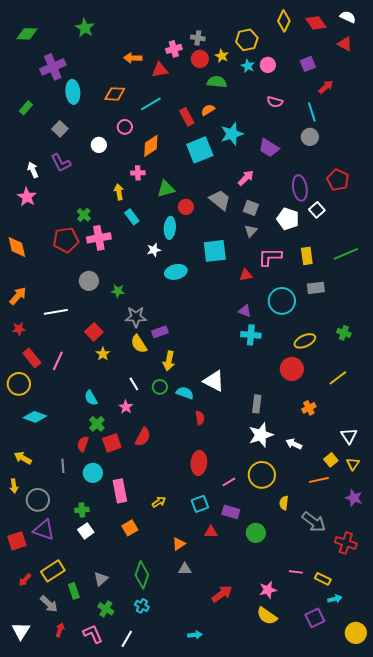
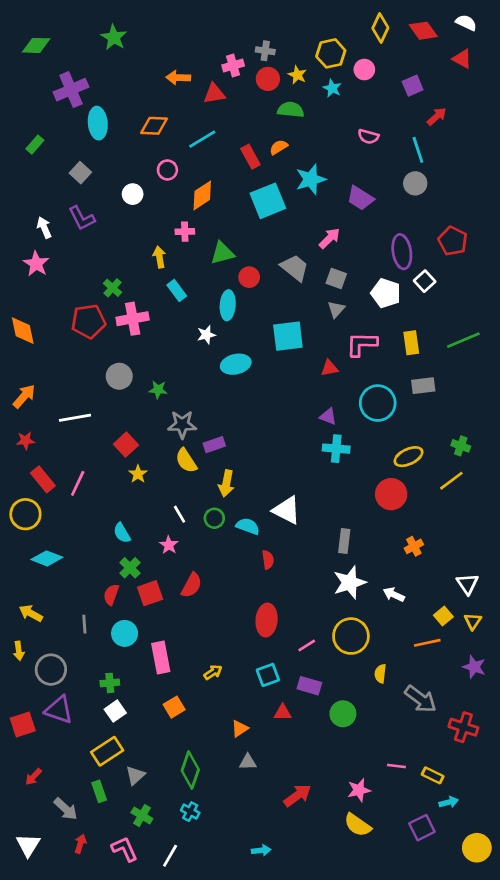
pink circle: (268, 65) -> (364, 70), moved
yellow line: (338, 378) -> (451, 481), moved
yellow rectangle: (53, 571) -> (107, 751), moved

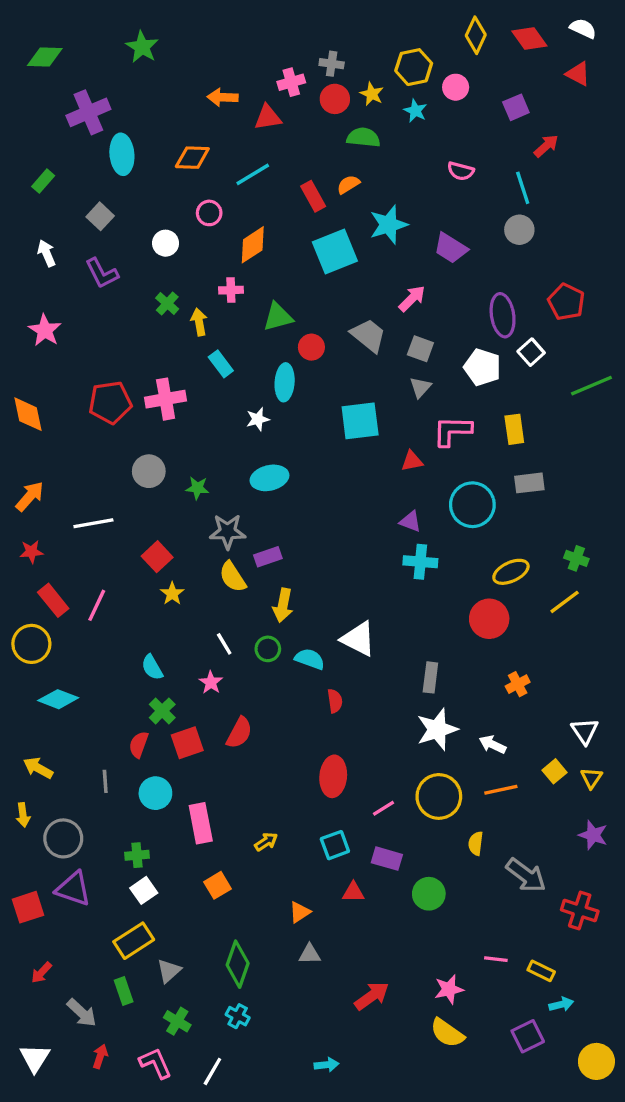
white arrow: (44, 228) -> (46, 253), moved
green cross: (113, 288) -> (167, 304), moved
green line: (463, 340) -> (591, 386), moved
cyan ellipse: (236, 364) -> (269, 478), moved
orange line: (427, 643) -> (501, 790), moved

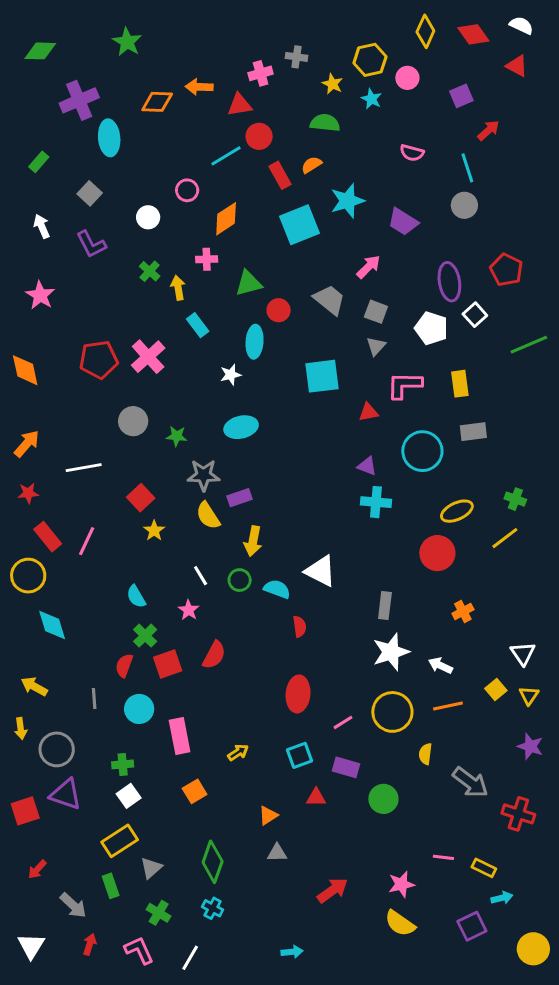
red circle: (335, 99) -> (259, 136), moved
orange diamond: (192, 158) -> (157, 102), moved
pink cross: (166, 399) -> (148, 357), turned -32
cyan diamond: (58, 699) -> (52, 625), turned 52

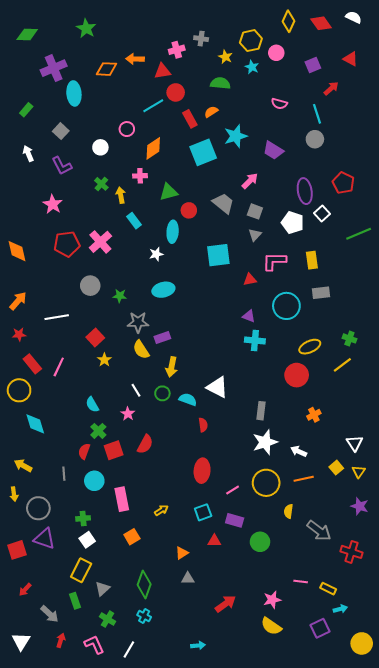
red triangle: (517, 66) -> (350, 59), moved
pink star: (40, 295) -> (53, 204), moved
yellow rectangle: (120, 841) -> (81, 570), turned -30

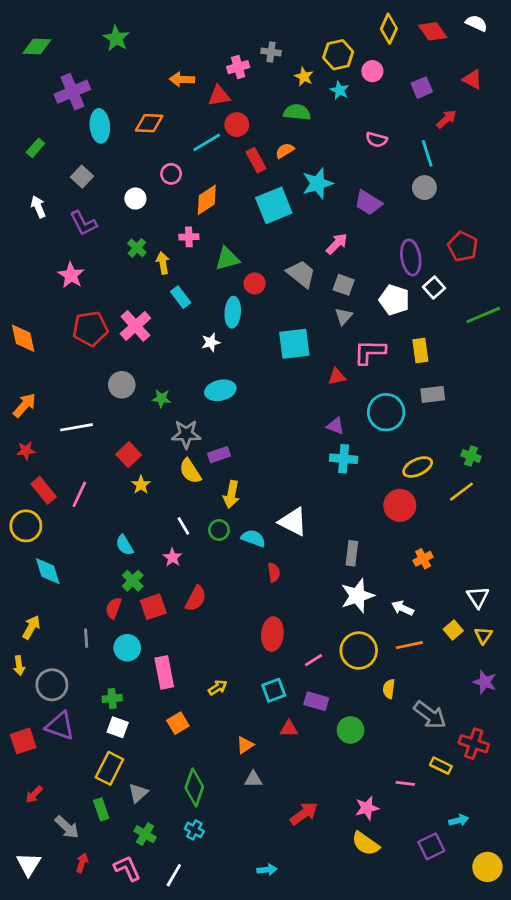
orange diamond: (106, 69) -> (149, 123), moved
yellow arrow: (23, 466) -> (31, 627), turned 90
white square: (87, 540) -> (118, 727), turned -35
yellow rectangle: (328, 589) -> (441, 766), moved

